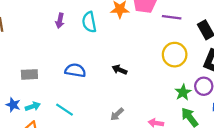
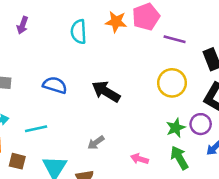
purple arrow: (60, 21) -> (22, 25), moved
black arrow: (119, 70) -> (106, 91), size x1.6
cyan line: (65, 110) -> (36, 129), turned -54

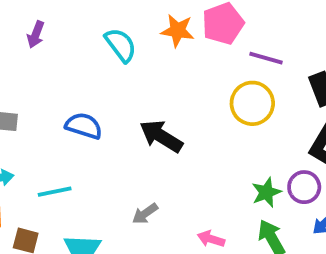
cyan semicircle: (79, 32) -> (121, 45), turned 145
yellow circle: (172, 83) -> (252, 103), moved

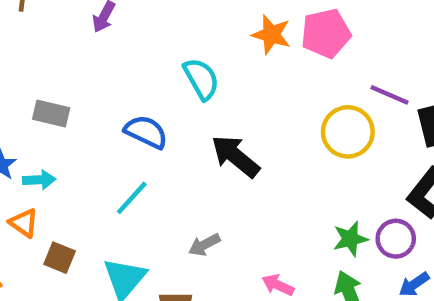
cyan semicircle: (121, 45) -> (201, 79), moved
purple line: (266, 58) -> (390, 95), moved
cyan line: (55, 192) -> (132, 198), moved, turned -44

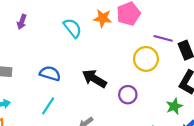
cyan semicircle: (201, 79) -> (72, 28), moved
green star: (350, 239) -> (174, 106), moved
purple circle: (396, 239) -> (128, 95), moved

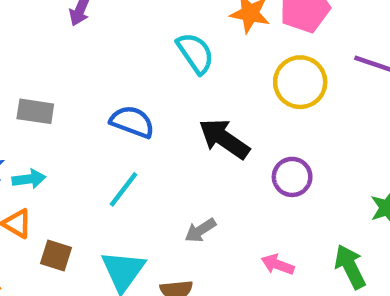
cyan semicircle: (72, 28) -> (195, 53), moved
yellow circle: (146, 59) -> (300, 82), moved

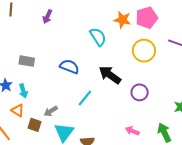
cyan arrow: (29, 179) -> (23, 91), turned 80
cyan line: (123, 189) -> (85, 98), moved
gray arrow: (200, 230) -> (51, 111), moved

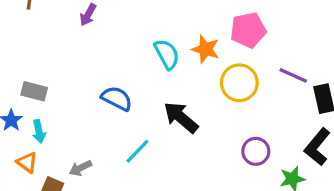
orange star: (122, 20) -> (205, 49), moved
gray rectangle: (27, 61) -> (34, 91), moved
purple circle: (140, 92) -> (256, 151), moved

